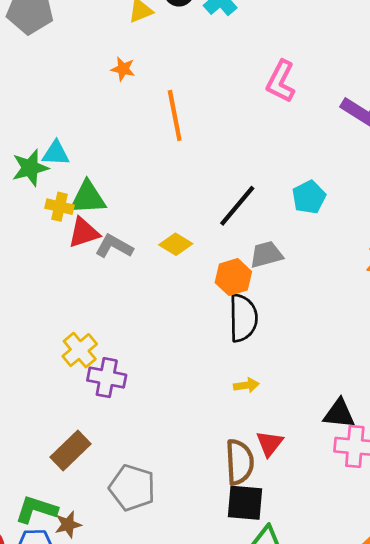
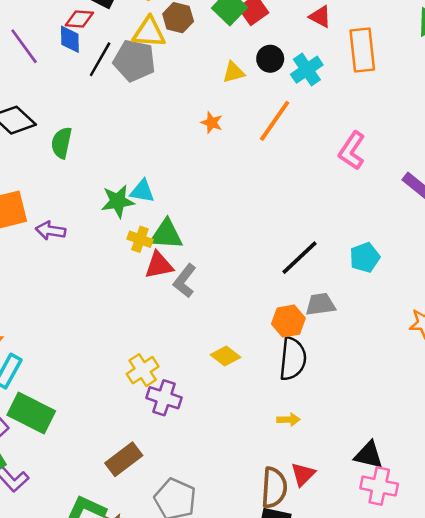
orange line: (175, 115) -> (275, 121), moved, turned 39
yellow diamond: (176, 244) -> (225, 356), moved
gray L-shape: (114, 246) -> (185, 281), turned -88

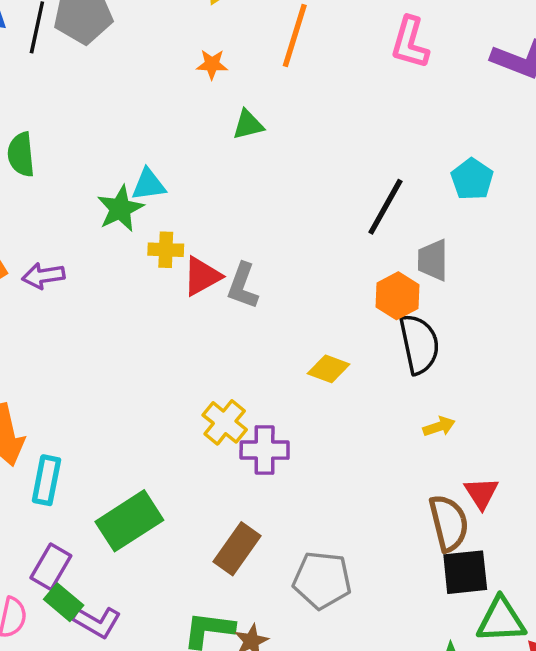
green triangle: (166, 234) -> (248, 125), moved, size x0.7
gray trapezoid: (320, 304) -> (433, 260), turned -64
green rectangle: (31, 413) -> (129, 521), moved, turned -42

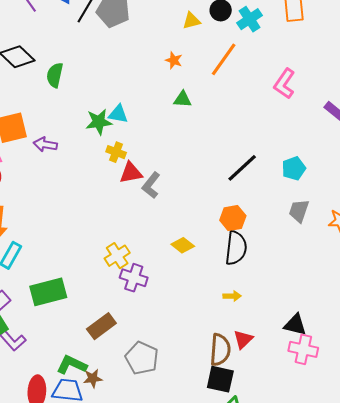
gray trapezoid: (433, 260) -> (299, 211), moved

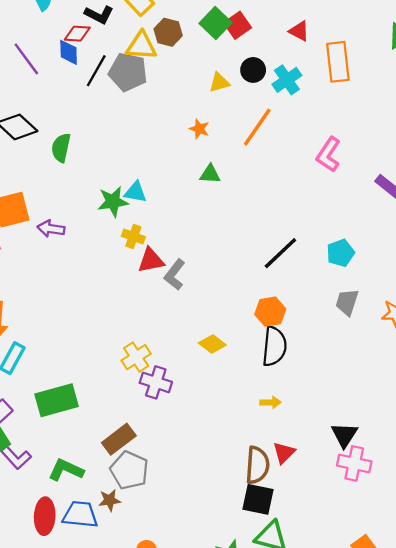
black triangle: (295, 325) -> (344, 435), turned 50
gray pentagon: (142, 358) -> (129, 470), moved
green L-shape: (72, 365) -> (66, 470), moved

